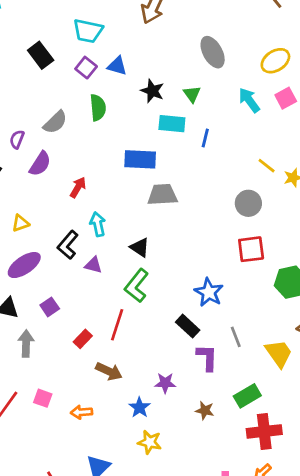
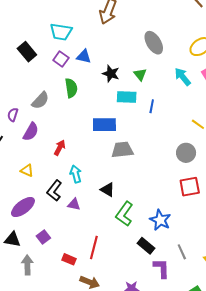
yellow triangle: (20, 223) -> (27, 170), moved, turned 48
green L-shape: (137, 286) -> (124, 214), moved
red rectangle: (83, 339) -> (69, 259), turned 72

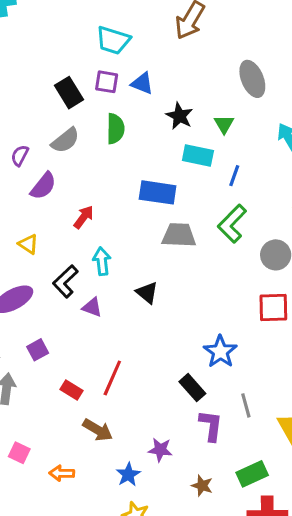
black rectangle: (27, 52) -> (69, 93), moved
purple square: (61, 59) -> (107, 82), turned -35
green L-shape: (124, 214) -> (232, 224), moved

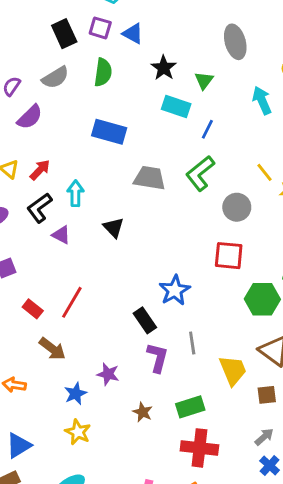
blue rectangle: (158, 192) -> (109, 132), moved
red arrow: (84, 217) -> (40, 170), moved

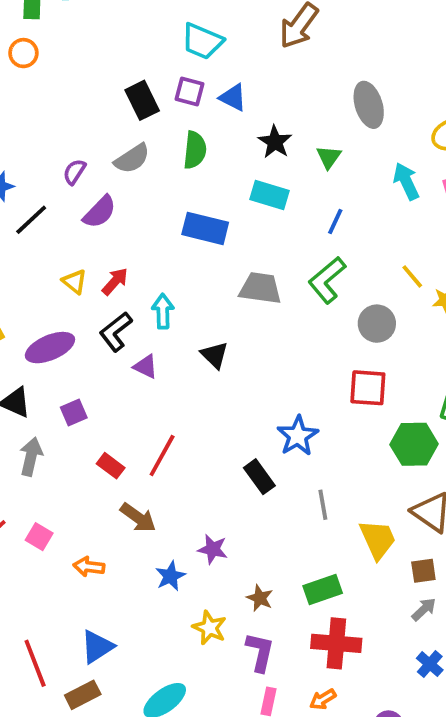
cyan rectangle: (176, 106) -> (270, 195), moved
purple L-shape: (158, 358) -> (260, 652), moved
yellow star: (78, 432) -> (209, 628), moved
gray arrow: (264, 437) -> (424, 609), moved

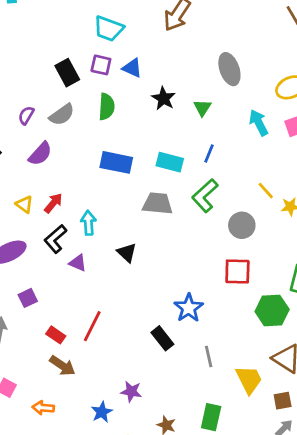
purple semicircle: (74, 172) -> (26, 115), moved
cyan rectangle: (270, 195) -> (170, 162), moved
brown arrow: (138, 518) -> (62, 366), moved
green rectangle: (323, 589) -> (211, 417), turned -56

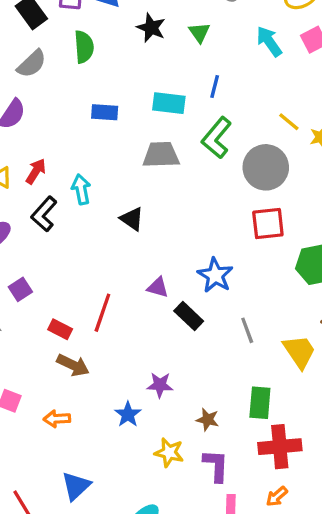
blue rectangle: (116, 162) -> (105, 112), size x0.7
gray circle: (242, 225) -> (266, 167), size x1.4
purple triangle: (78, 263) -> (158, 287), moved

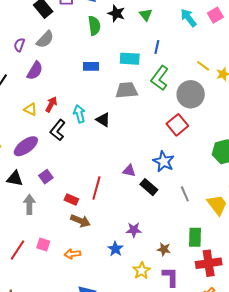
green semicircle: (84, 47) -> (94, 26), moved
black triangle: (132, 219) -> (103, 120), moved
red square: (268, 224) -> (177, 125), moved, turned -30
yellow star: (169, 453) -> (142, 271), turned 30

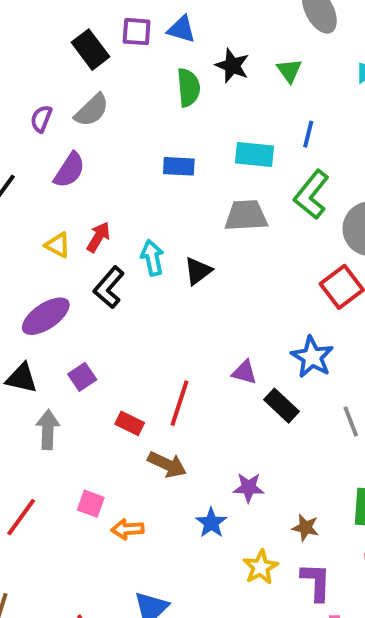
black triangle: (103, 120) -> (198, 271), turned 49
brown arrow: (80, 221) -> (167, 464), moved
pink square: (43, 245) -> (91, 504), moved

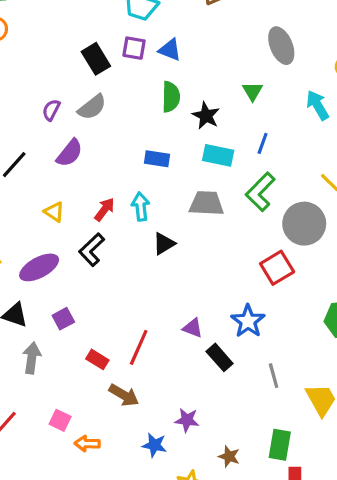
black star: (232, 66) -> (206, 116), moved
red arrow: (98, 237) -> (104, 210), moved
cyan arrow: (152, 258) -> (141, 207), moved
blue star: (211, 523) -> (154, 445), turned -30

